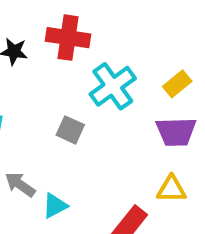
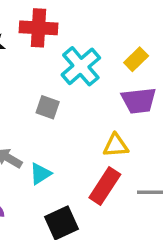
yellow triangle: (171, 189) -> (116, 145), moved

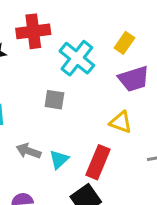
yellow triangle: (116, 145) -> (121, 122), turned 35
red rectangle: (105, 186) -> (98, 162), moved

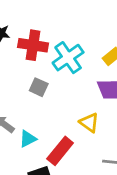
red cross: (33, 31) -> (33, 45), moved

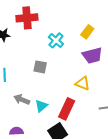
red cross: (33, 45) -> (27, 18), moved
cyan cross: (68, 58) -> (56, 40), size x0.7

